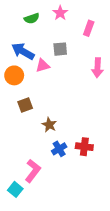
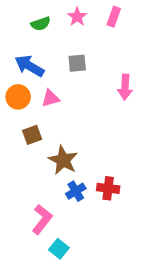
pink rectangle: (89, 28) -> (114, 17), moved
pink triangle: (43, 66) -> (50, 98), moved
brown star: (49, 125) -> (63, 160), size x1.5
cyan square: (15, 189) -> (59, 249), moved

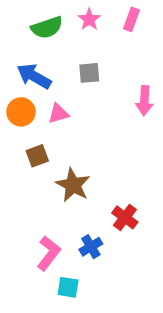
green semicircle: (41, 24) -> (47, 27), size x1.4
red cross: (108, 188) -> (125, 217), turned 30
blue cross: (76, 191) -> (91, 247), moved
cyan square: (59, 249) -> (68, 287), turned -30

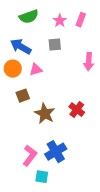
pink star: (89, 19) -> (60, 21), moved
pink rectangle: (131, 19) -> (81, 20), moved
red cross: (125, 217) -> (77, 110), moved
blue cross: (91, 247) -> (56, 152), size x1.5

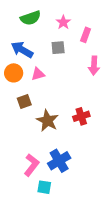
pink rectangle: (81, 20) -> (86, 35), moved
red cross: (77, 110) -> (81, 116), turned 35

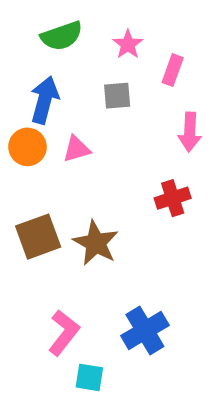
blue arrow: (22, 50) -> (45, 100), turned 75
brown square: (24, 102) -> (38, 237), moved, size x1.5
red cross: (81, 116) -> (173, 198), moved
blue cross: (59, 161) -> (145, 330), moved

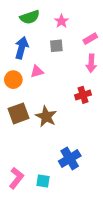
pink rectangle: (173, 70) -> (90, 39), moved, turned 40
orange circle: (27, 147) -> (13, 80), moved
pink L-shape: (64, 333) -> (16, 178), moved

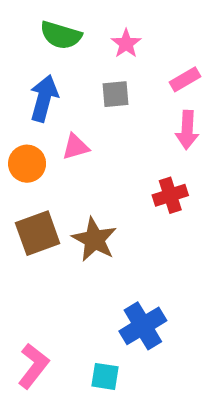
green semicircle: (30, 17) -> (61, 35), turned 36
cyan square: (43, 181) -> (105, 376), moved

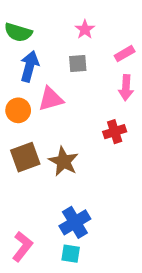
green semicircle: (61, 35) -> (18, 32), moved
pink triangle: (75, 147) -> (51, 99), size x1.4
blue cross: (143, 326) -> (75, 222), moved

